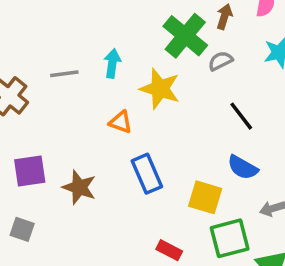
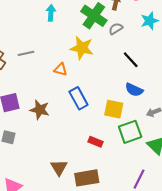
cyan arrow: (112, 63) -> (51, 13), moved
gray line: (64, 74) -> (26, 53), moved

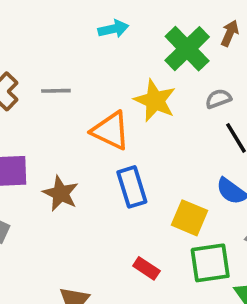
cyan arrow: (51, 13) -> (113, 29), turned 63
gray semicircle: (116, 29) -> (218, 99), moved
orange triangle: (61, 69) -> (111, 131), size x1.6

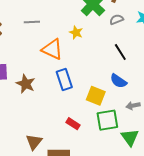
gray line: (56, 91) -> (32, 22), moved
gray semicircle: (218, 99) -> (117, 19), moved
yellow star: (155, 101) -> (76, 33), size x0.6

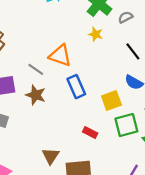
gray line: (32, 22) -> (36, 69), moved, turned 42
yellow star: (76, 33) -> (96, 34), moved
yellow square: (96, 96) -> (111, 100), turned -36

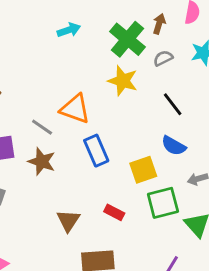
yellow star: (96, 34) -> (123, 81), size x1.5
brown triangle: (51, 156) -> (68, 220), moved

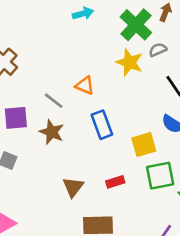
gray semicircle: (163, 58) -> (158, 50), moved
orange triangle: (75, 109) -> (85, 86), size x0.7
red rectangle: (114, 212) -> (115, 182), turned -48

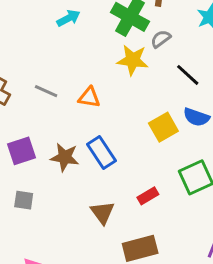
gray line: (54, 101) -> (46, 91), moved
blue rectangle: (102, 125) -> (101, 153), moved
yellow square: (144, 144) -> (163, 127), moved

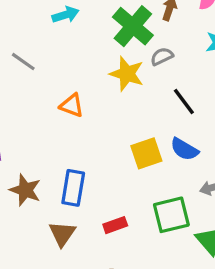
gray line: (46, 91) -> (23, 62), moved
blue rectangle: (101, 153) -> (73, 188), moved, turned 32
brown star: (65, 157) -> (25, 190), moved

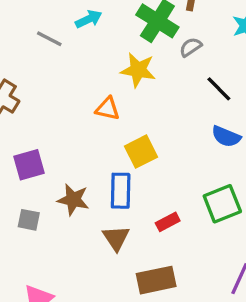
gray line: (23, 62) -> (49, 39), moved
yellow star: (127, 74) -> (138, 70), moved
yellow square: (146, 153) -> (141, 152), moved

